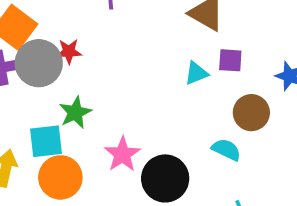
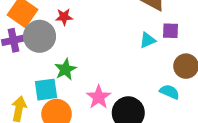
red star: (69, 51) -> (64, 17), moved

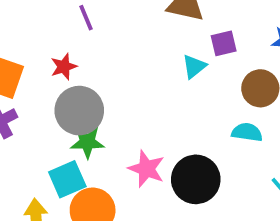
gray circle: (40, 36) -> (79, 111), moved
green star: (65, 69) -> (87, 142), turned -30

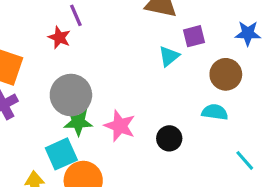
red star: (64, 67) -> (59, 37), moved, turned -30
pink star: (146, 169) -> (120, 126), moved
black circle: (196, 179) -> (169, 138), moved, size x0.6

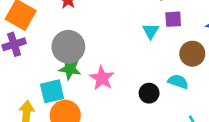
cyan triangle: (169, 56) -> (151, 31), turned -30
black circle: (169, 138) -> (149, 93), moved

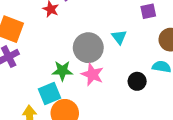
cyan triangle: (151, 31) -> (119, 37), moved
gray circle: (68, 47) -> (88, 48), moved

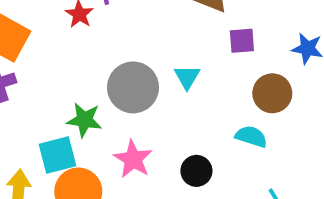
pink star: (92, 74) -> (133, 159), moved
black circle: (137, 81) -> (196, 171), moved

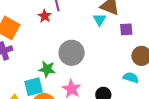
cyan triangle: (187, 77) -> (100, 20), moved

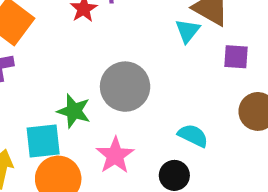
cyan semicircle: (131, 78) -> (193, 136), moved

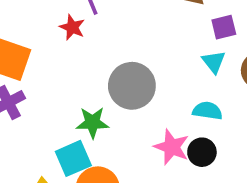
cyan triangle: (188, 31) -> (214, 62), moved
pink star: (115, 155) -> (172, 147), moved

